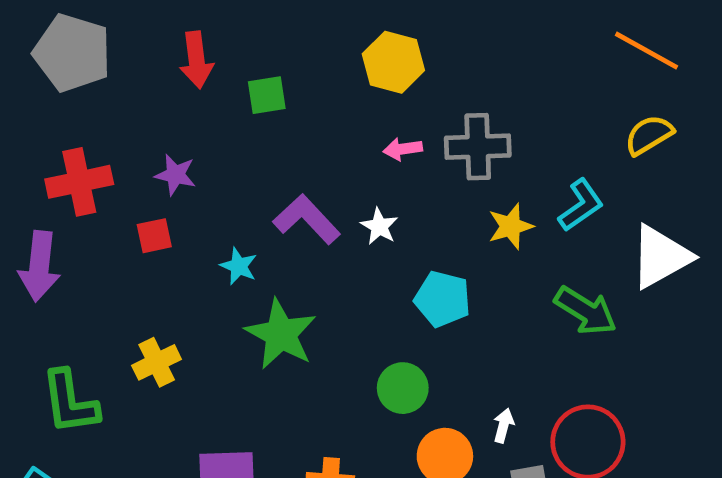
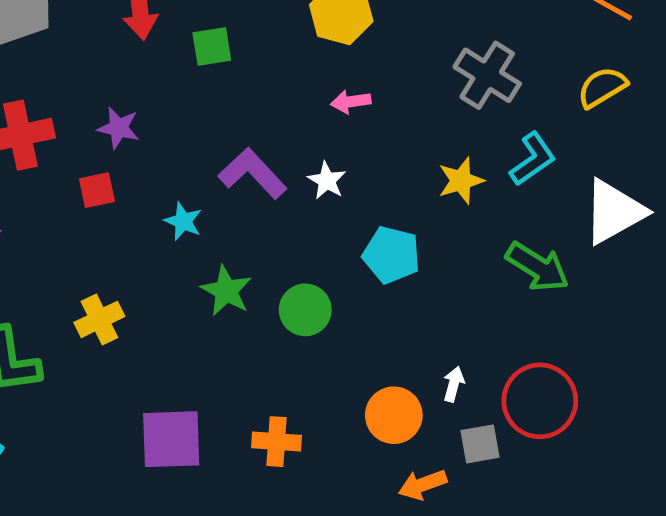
gray cross: (478, 147) -> (487, 75), moved, turned 34
green star: (281, 334) -> (226, 291), size x0.7
green circle: (403, 388) -> (305, 310), moved

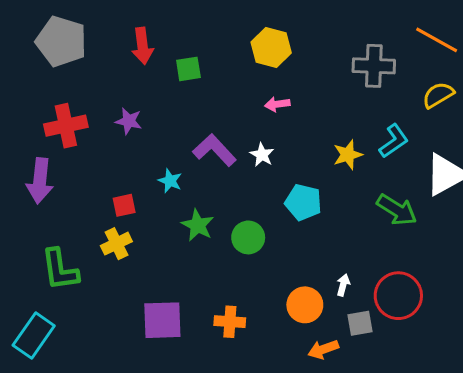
gray cross: (487, 75) -> (374, 66), moved, turned -30
red square: (97, 190) -> (124, 205), moved

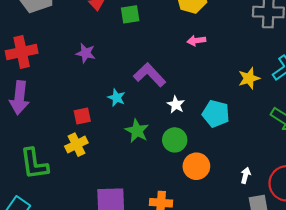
red cross: (66, 126) -> (22, 52), moved
white star: (262, 155) -> (176, 105), moved
orange circle: (305, 305) -> (196, 166), moved

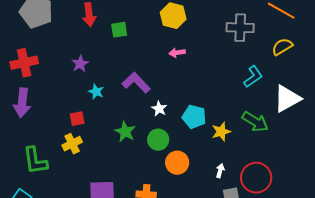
purple star: (86, 53) -> (80, 64), turned 30
yellow star: (249, 78) -> (221, 132), moved
cyan star: (116, 98) -> (96, 92), moved

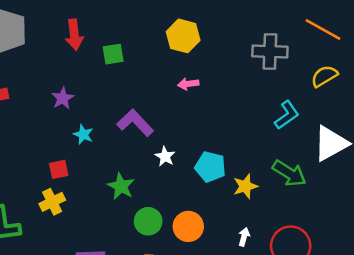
green circle: (158, 140) -> (148, 221), moved

